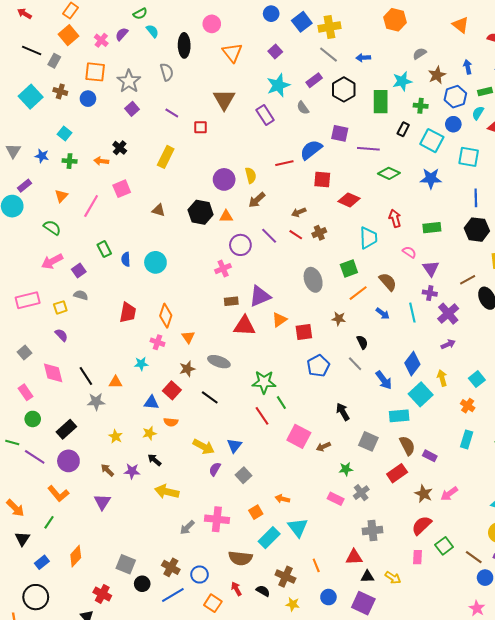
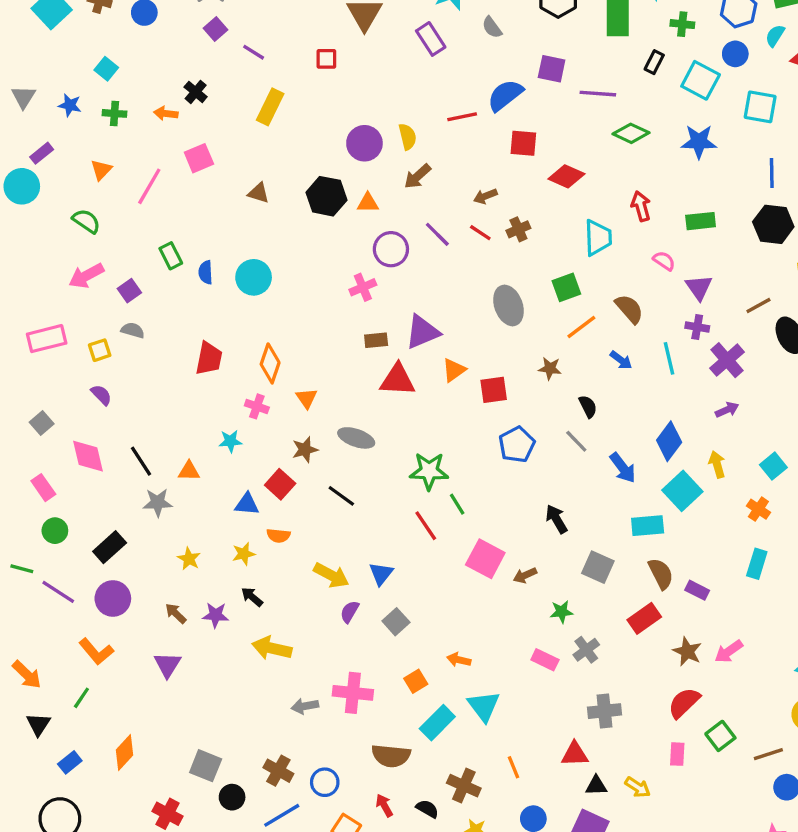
purple line: (172, 113) -> (254, 52), moved
gray arrow: (187, 527) -> (305, 706), turned 35
brown line: (474, 557) -> (768, 754), turned -54

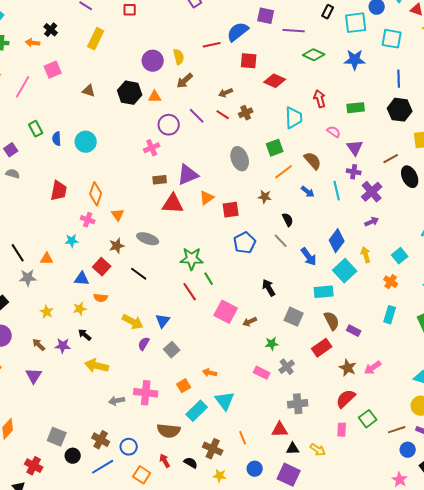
cyan square: (701, 80) -> (356, 23), turned -35

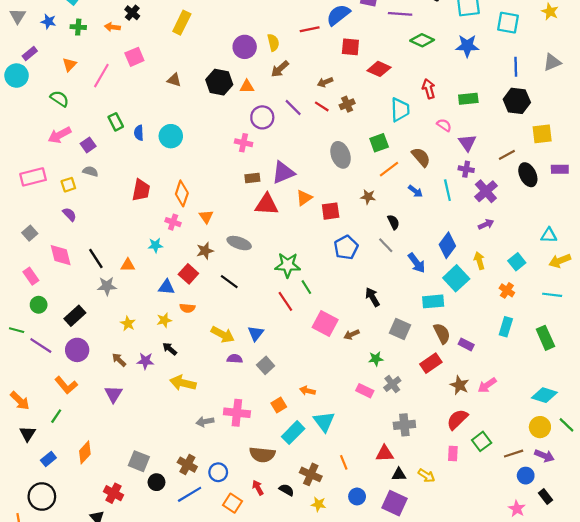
pink cross: (152, 148) -> (244, 143), turned 35
purple semicircle: (144, 344) -> (235, 359), turned 64

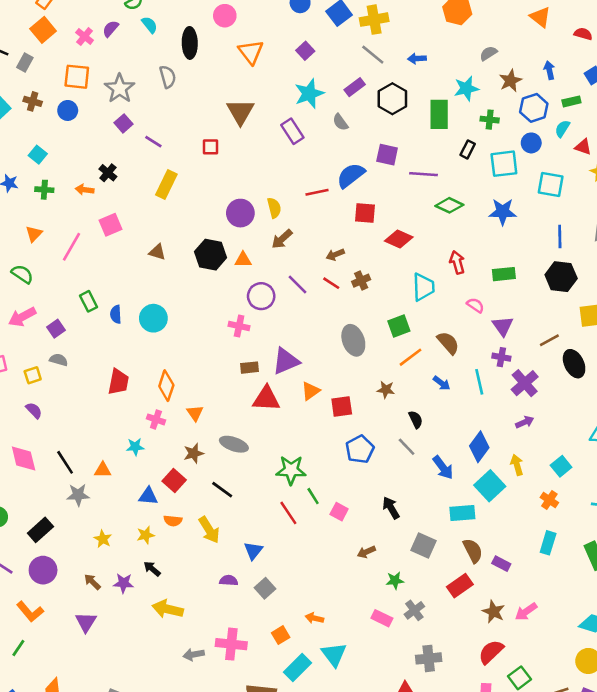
pink square: (325, 323) -> (339, 512), moved, size x0.6
yellow arrow: (223, 335) -> (209, 530), moved, turned 30

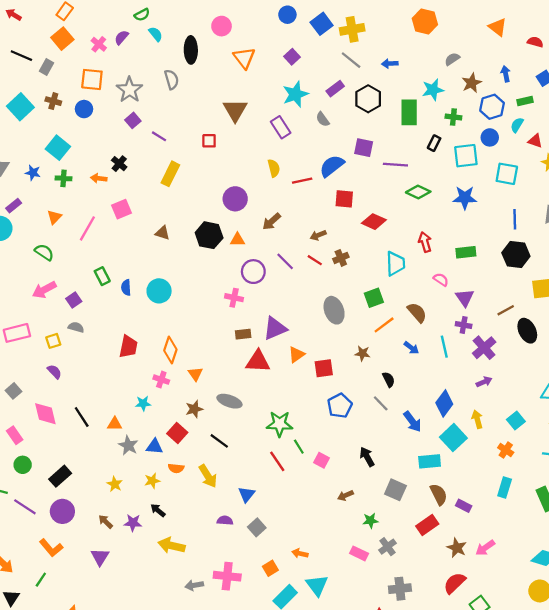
cyan square: (38, 155) -> (58, 148), size x1.5
yellow semicircle: (274, 208) -> (274, 168), moved
gray star: (78, 495) -> (128, 445), moved, turned 30

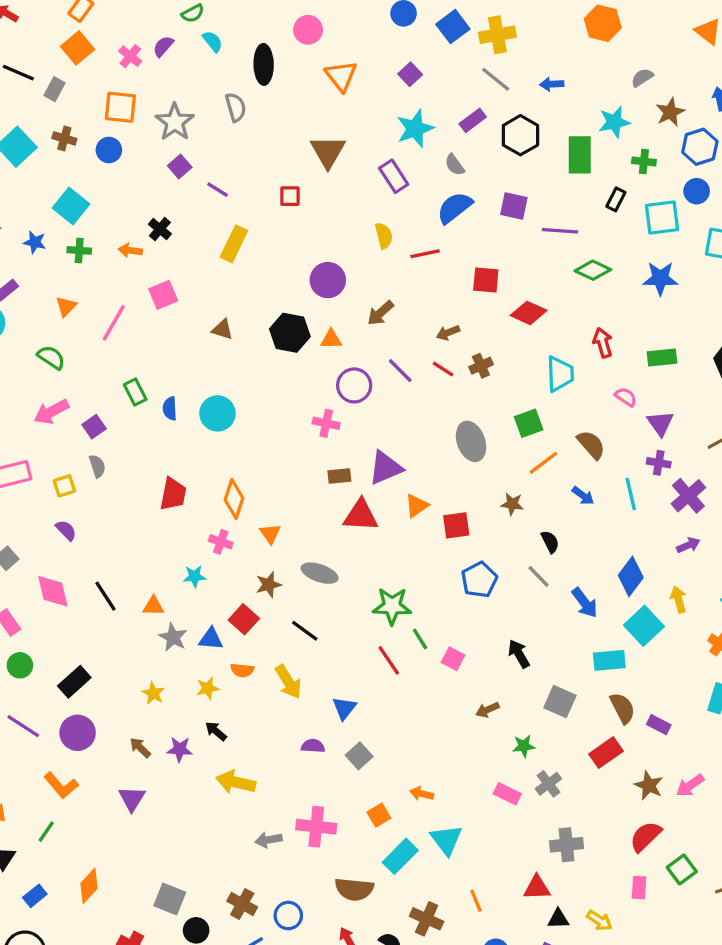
blue semicircle: (332, 166) -> (455, 208), moved
gray semicircle: (76, 327) -> (97, 466), turned 56

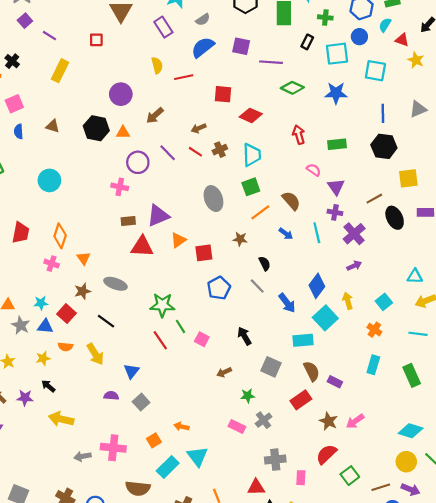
gray semicircle: (455, 165) -> (203, 20), turned -88
cyan trapezoid: (560, 374) -> (252, 155), moved
blue semicircle: (170, 408) -> (19, 131), moved
cyan star: (194, 576) -> (41, 303), moved
pink rectangle: (639, 888) -> (301, 478), moved

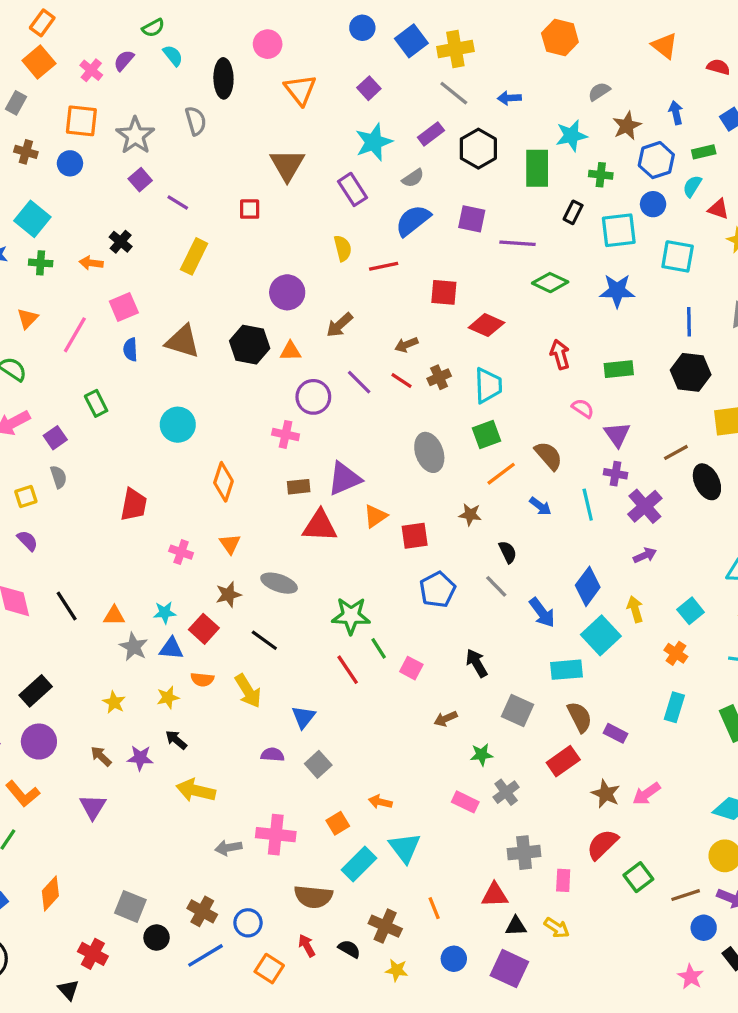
brown triangle: (53, 126) -> (183, 341), size x1.6
orange diamond: (60, 236) -> (223, 482), moved

